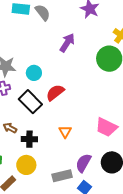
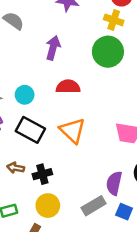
red semicircle: (55, 93) -> (68, 87), moved, turned 54
orange triangle: (65, 132) -> (73, 131), moved, size x1.6

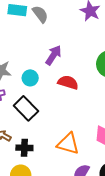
purple arrow: (53, 48) -> (53, 55), moved
orange triangle: (73, 131) -> (68, 144), moved, turned -45

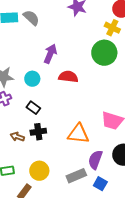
black rectangle: (26, 108) -> (33, 108), size x0.6
black cross: (24, 148) -> (38, 132), moved

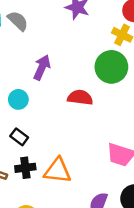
red semicircle: (68, 77) -> (80, 98), moved
orange triangle: (78, 134) -> (58, 171), moved

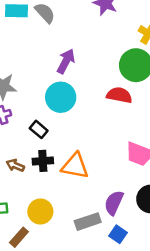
red semicircle: (80, 98) -> (119, 95), moved
cyan circle: (18, 99) -> (61, 97), moved, size x1.5

